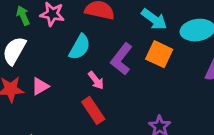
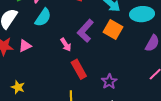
cyan semicircle: (80, 47) -> (43, 17), moved
red rectangle: (93, 110) -> (79, 69), moved

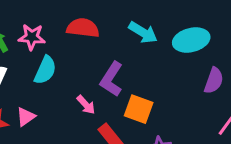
orange square: (113, 29) -> (139, 109), moved

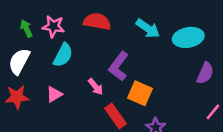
pink triangle: (26, 117) -> (54, 94), moved

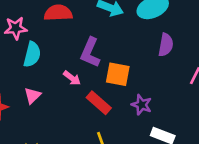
purple semicircle: (205, 73) -> (166, 45), moved

